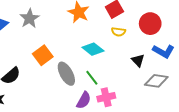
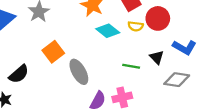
red circle: (150, 24) -> (158, 18), moved
cyan diamond: (93, 49) -> (108, 31), moved
green line: (92, 78) -> (131, 66), moved, turned -42

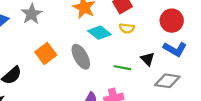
red circle: (158, 18) -> (172, 21), moved
gray ellipse: (79, 72) -> (81, 57), moved

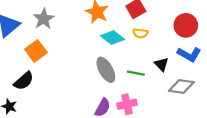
orange square: (46, 53) -> (36, 51), moved
gray ellipse: (81, 57) -> (106, 70), moved

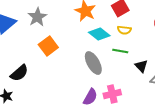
orange square: (36, 51) -> (48, 46), moved
black triangle: (161, 64) -> (141, 66), moved
green line: (136, 73) -> (120, 51), moved

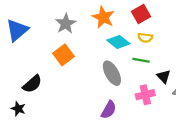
gray star: (37, 17) -> (66, 24), moved
pink cross: (112, 94) -> (145, 95), moved

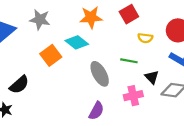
orange star: (103, 17) -> (91, 17), turned -30
gray star: (66, 24) -> (40, 20), moved, turned -30
yellow semicircle: (145, 38) -> (145, 38), moved
cyan diamond: (118, 42) -> (77, 42), moved

